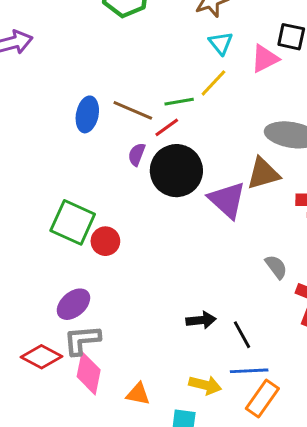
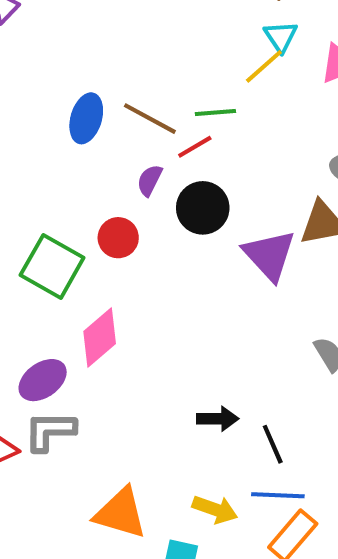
yellow line: (213, 83) -> (264, 66), moved
black circle: (176, 171) -> (203, 208), size x0.7
red circle: (105, 241) -> (118, 238), moved
pink diamond: (89, 373) -> (100, 338), moved, turned 33
orange triangle: (138, 394) -> (121, 513), size x1.6

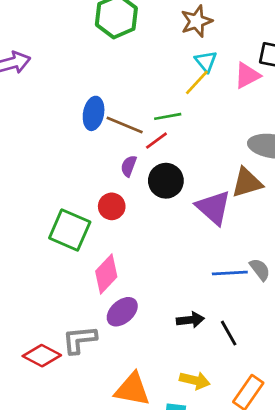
blue ellipse: (86, 118) -> (94, 113), moved
purple ellipse: (43, 380) -> (122, 312), moved
blue line: (278, 495) -> (230, 273), moved

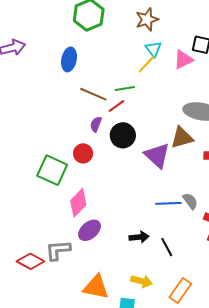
blue ellipse: (94, 113) -> (69, 59), moved

